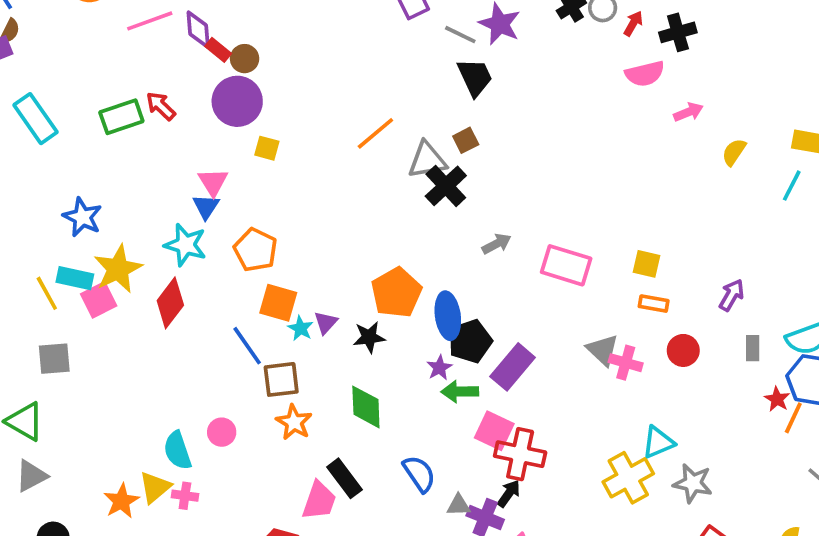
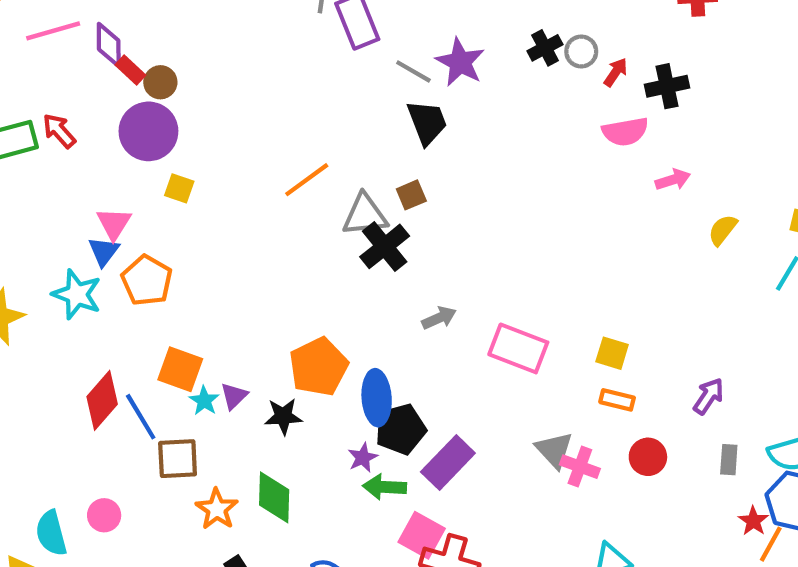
orange pentagon: (255, 250) -> (147, 280), moved
red diamond: (170, 303) -> (102, 400), moved
orange star: (294, 422) -> (217, 509), moved

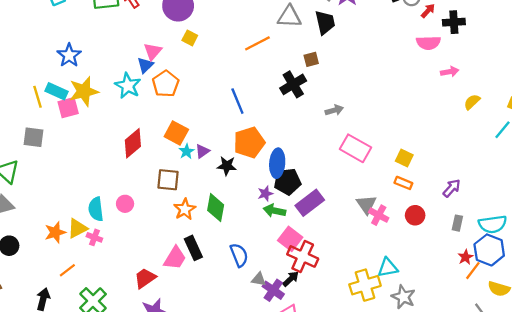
gray triangle: (365, 215) -> (289, 17), moved
gray arrow: (439, 318) -> (334, 110), moved
blue line: (141, 417) -> (237, 101), moved

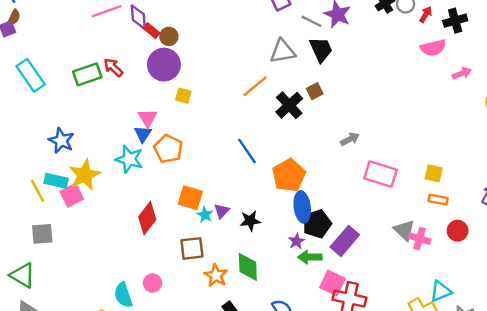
black cross: (293, 84) -> (289, 105), moved
orange pentagon: (249, 142) -> (289, 175), moved

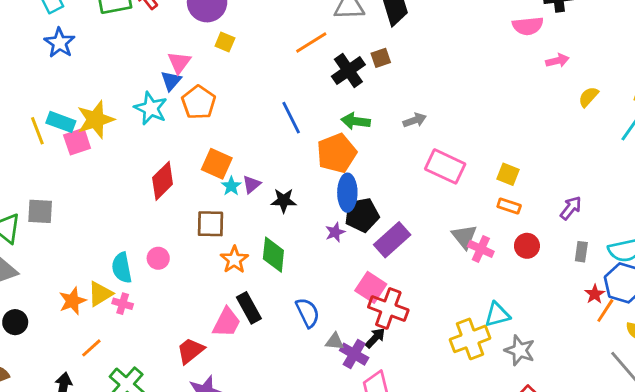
blue star: (61, 141) -> (60, 43), moved
gray square: (42, 234) -> (40, 211), moved
green arrow: (310, 257) -> (356, 121), moved

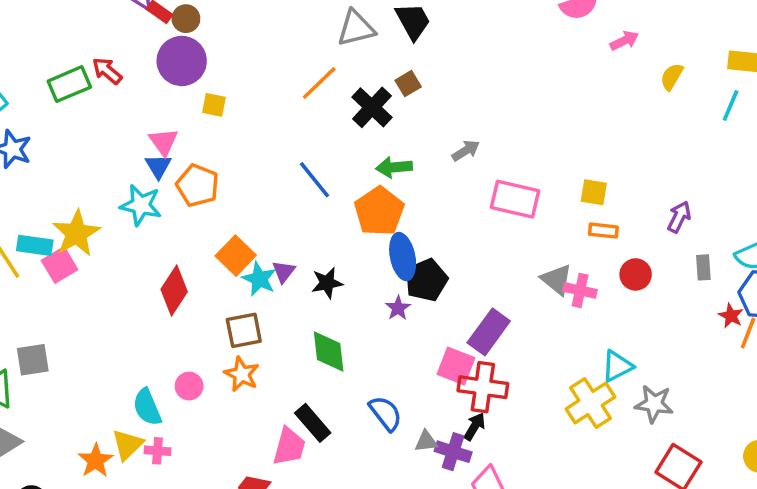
orange square: (217, 164) -> (236, 256), turned 32
cyan star: (231, 186) -> (259, 279), size x1.4
purple rectangle: (392, 240) -> (489, 332), moved
orange star: (234, 260) -> (242, 374), moved

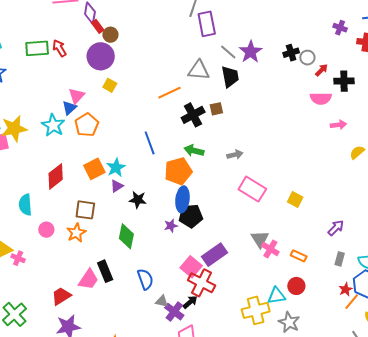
orange rectangle: (603, 231) -> (299, 256), moved
red circle: (636, 274) -> (296, 286), moved
cyan star: (259, 279) -> (116, 168), moved
cyan semicircle: (147, 407) -> (25, 205), moved

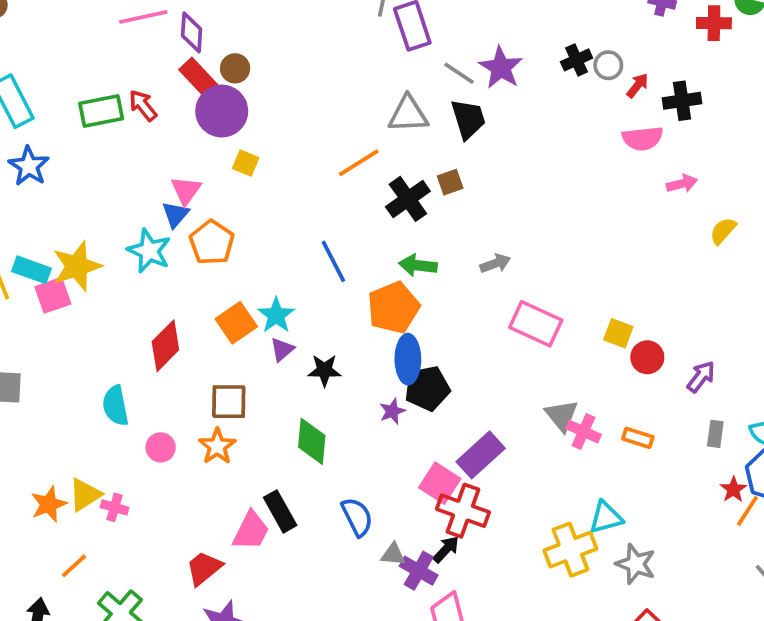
red rectangle: (98, 26) -> (199, 78), moved, size x1.5
red circle: (296, 286) -> (647, 357), moved

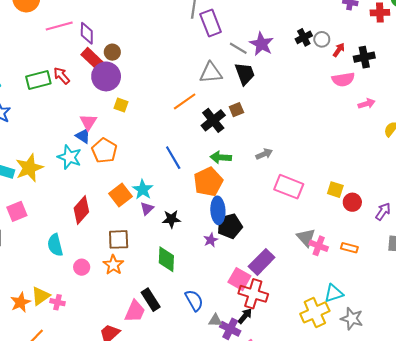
blue triangle: (175, 214) -> (83, 136), turned -35
pink square: (53, 295) -> (17, 211), moved

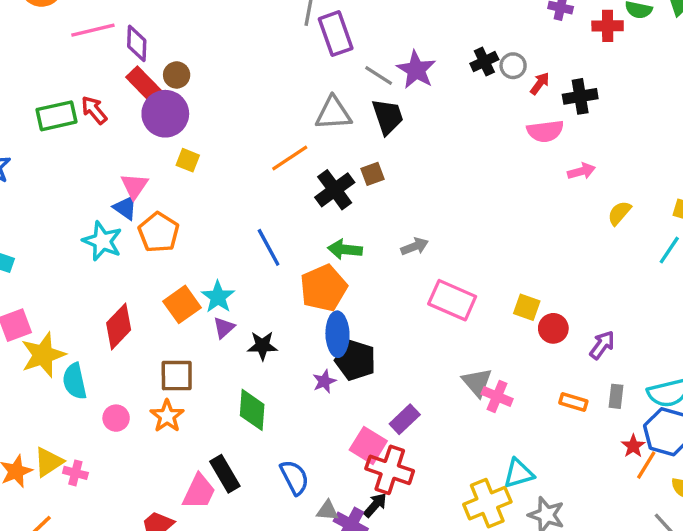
yellow star: (29, 168) -> (43, 355), moved
black pentagon: (230, 226) -> (355, 360), turned 30
orange rectangle: (349, 248) -> (573, 402), moved
purple rectangle: (262, 262) -> (405, 419), size x0.7

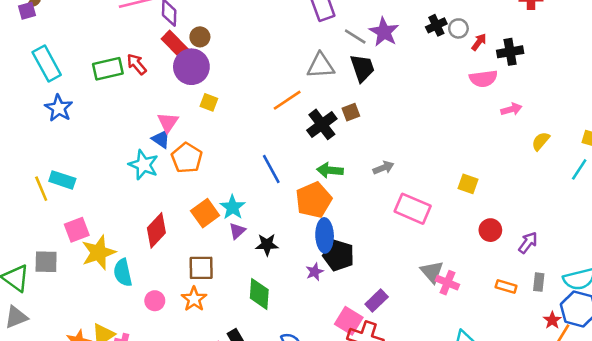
yellow square: (527, 307) -> (468, 184), moved

